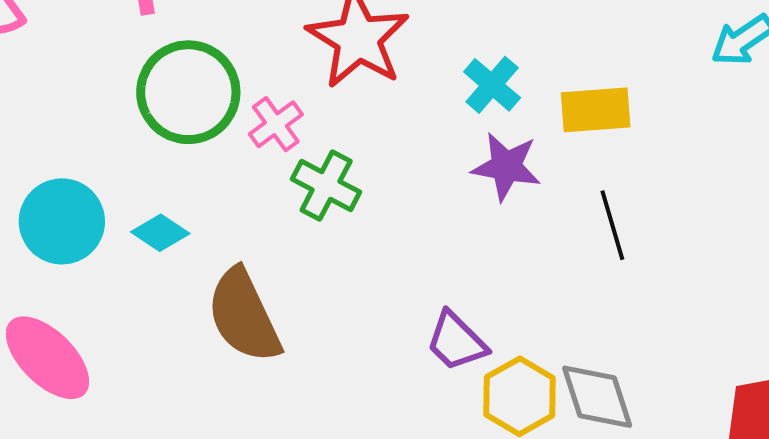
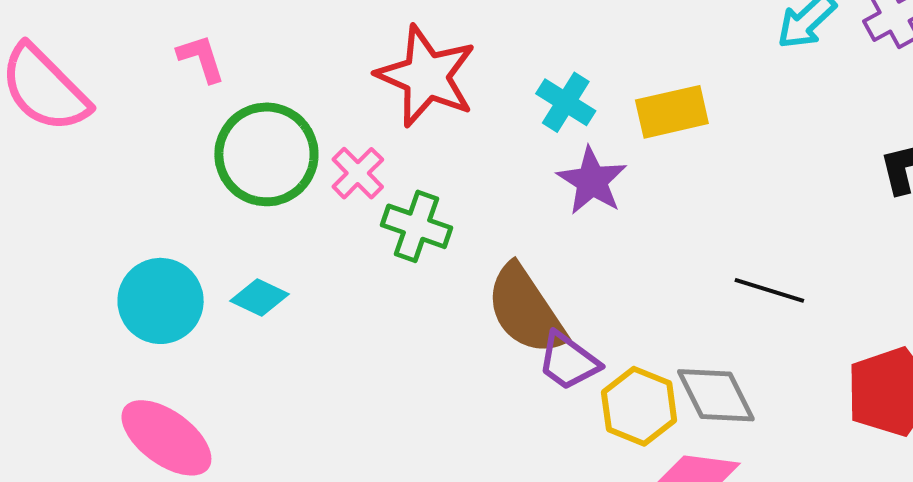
purple star: (506, 166) -> (592, 181), turned 30
black line: (612, 225) -> (769, 290), moved, turned -48
brown semicircle: (244, 316) -> (526, 310), moved

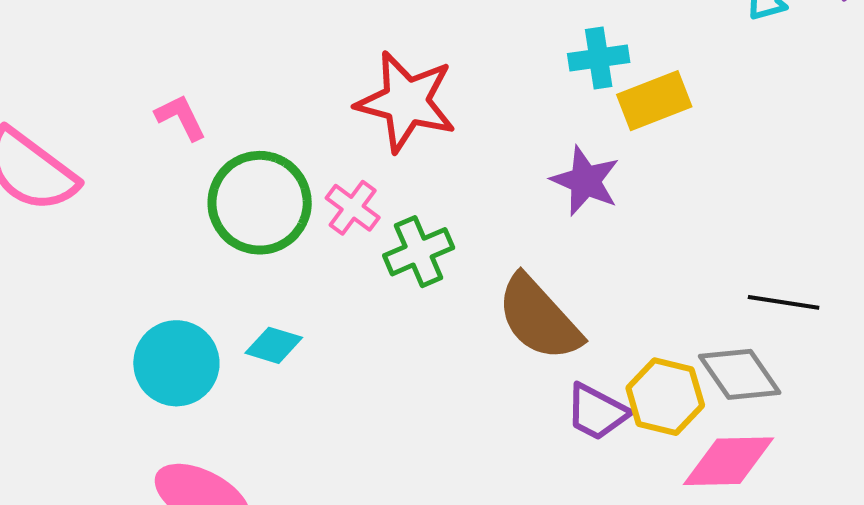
cyan cross: (566, 102) -> (599, 58), moved, turned -32
green cross: (417, 226) -> (419, 252), turned -34
black line: (769, 290) -> (784, 302), moved
purple trapezoid: (568, 361) -> (597, 412), moved

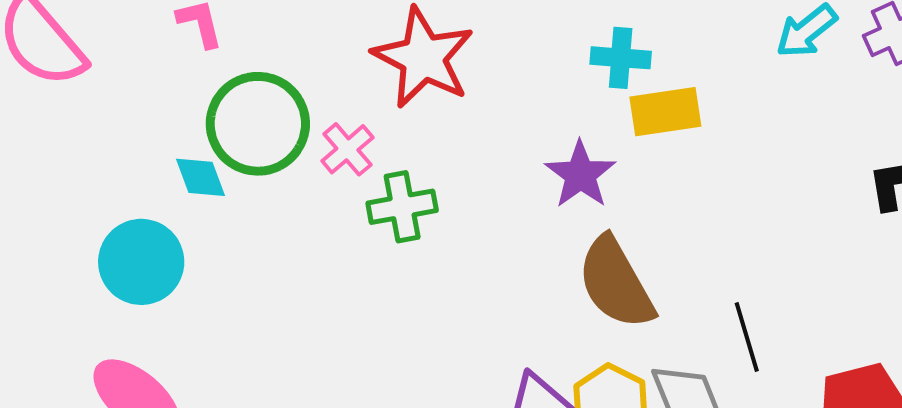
black line: (784, 302) -> (747, 337), turned 52
brown semicircle: (539, 318) -> (616, 283), moved
cyan diamond: (274, 345) -> (200, 177), moved, turned 40

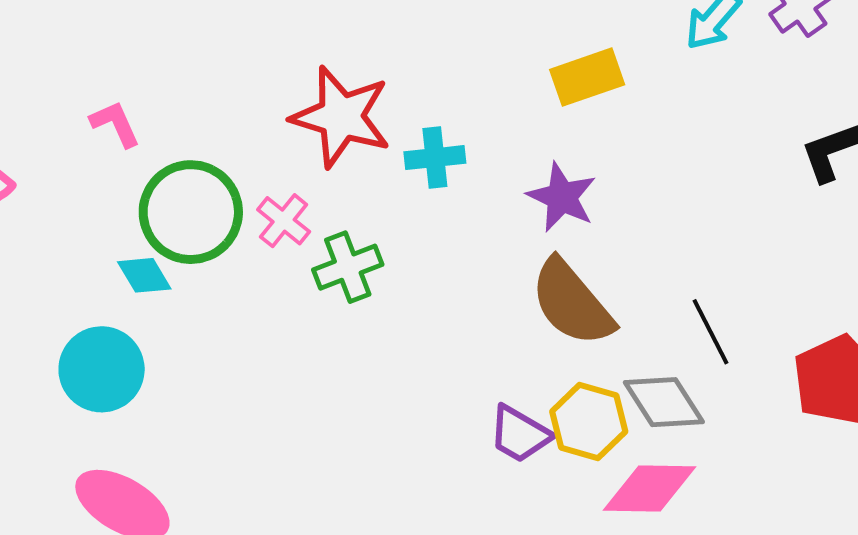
cyan cross: (621, 58) -> (435, 158), moved
yellow rectangle: (665, 112) -> (587, 77), moved
purple star: (580, 175) -> (562, 197), moved

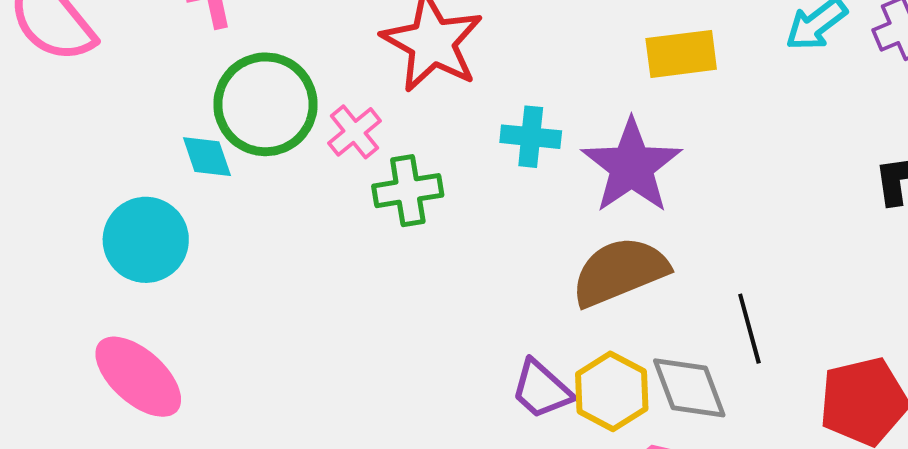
cyan cross: (435, 158) -> (531, 137), moved
purple star: (562, 197) -> (632, 166), size x1.4
brown semicircle: (572, 303) -> (620, 272), turned 96

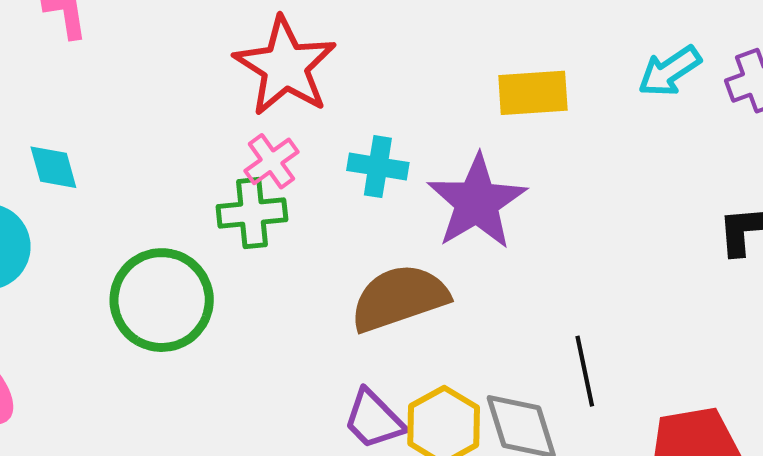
green circle: (265, 104) -> (162, 300), moved
pink cross: (354, 132) -> (272, 161), moved
brown semicircle: (620, 272) -> (399, 298), moved

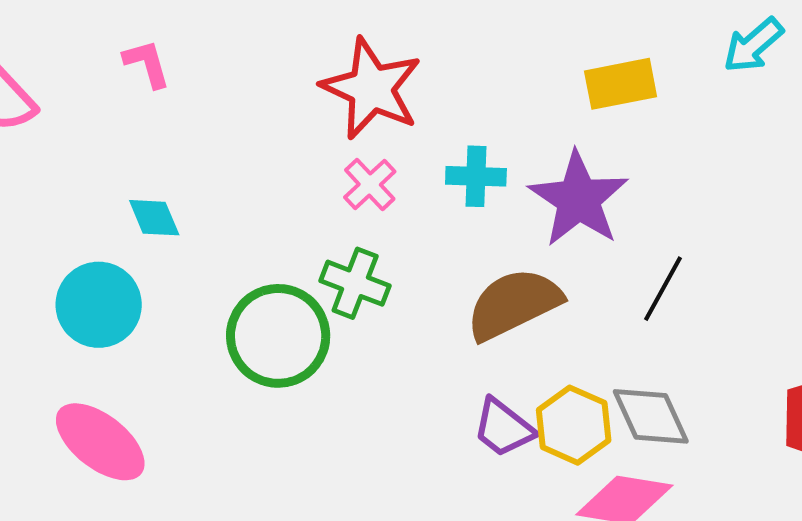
green cross: (252, 213) -> (355, 283), moved, turned 34
black line: (585, 371) -> (663, 289), moved, turned 48

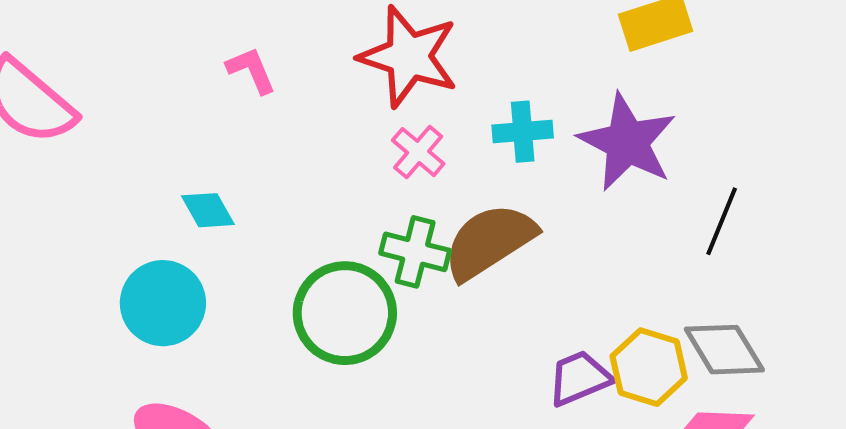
pink L-shape: (147, 64) -> (251, 70), moved
brown semicircle: (514, 304) -> (489, 241), moved
purple trapezoid: (504, 428) -> (579, 378), turned 126

